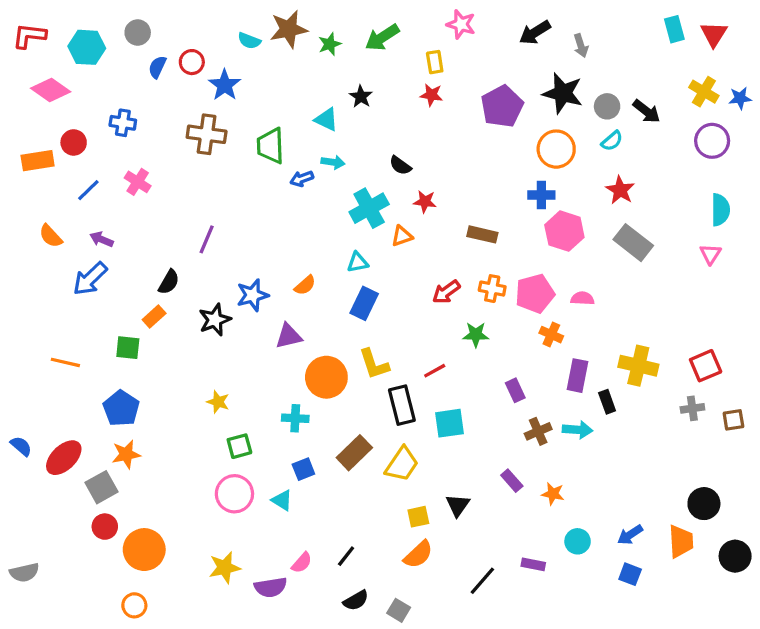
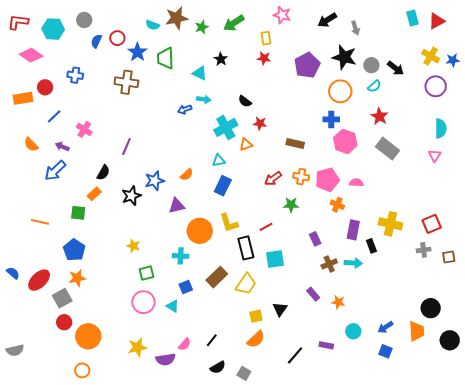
red triangle: (714, 34) -> (437, 21), turned 30
green trapezoid: (271, 146) -> (166, 58), moved
pink cross: (138, 182) -> (84, 129), moved

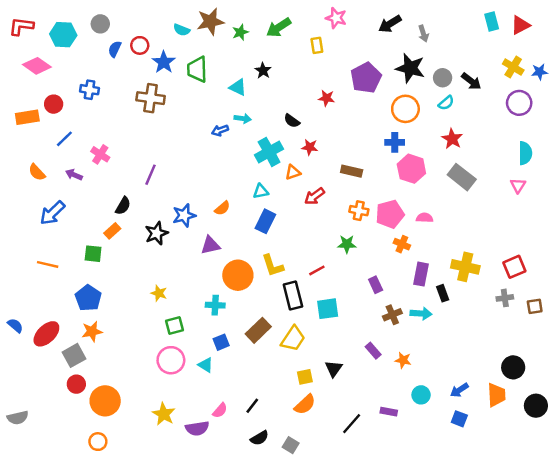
red star: (264, 58) -> (326, 98), moved
blue arrow: (55, 171) -> (52, 213), moved
red arrow: (273, 179) -> (315, 196), moved
yellow star: (137, 347) -> (164, 414), turned -30

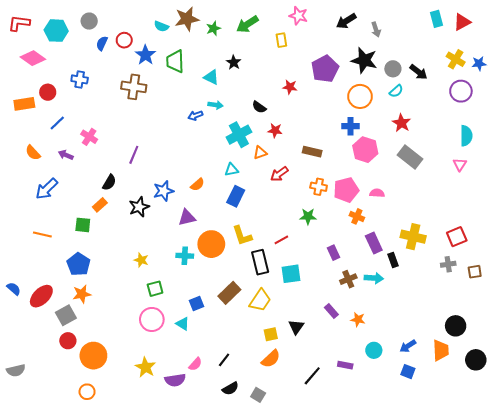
purple rectangle: (421, 274) -> (374, 243), turned -36
cyan cross: (215, 305) -> (185, 256), moved

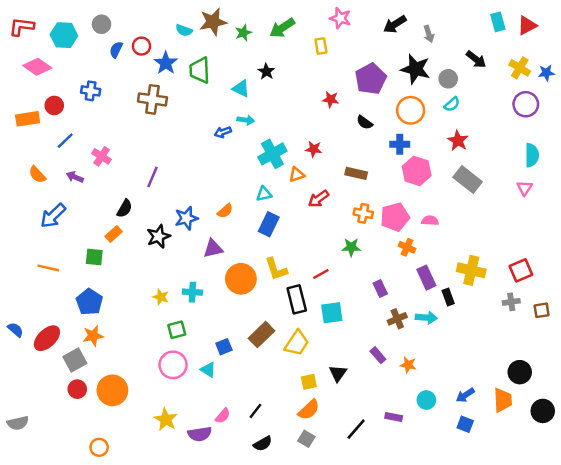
black arrow: (418, 72) -> (476, 59), moved
black semicircle: (259, 107) -> (365, 122), moved
cyan cross: (185, 256) -> (192, 292), moved
orange circle: (93, 356) -> (112, 390), moved
gray square: (258, 395) -> (306, 439), moved

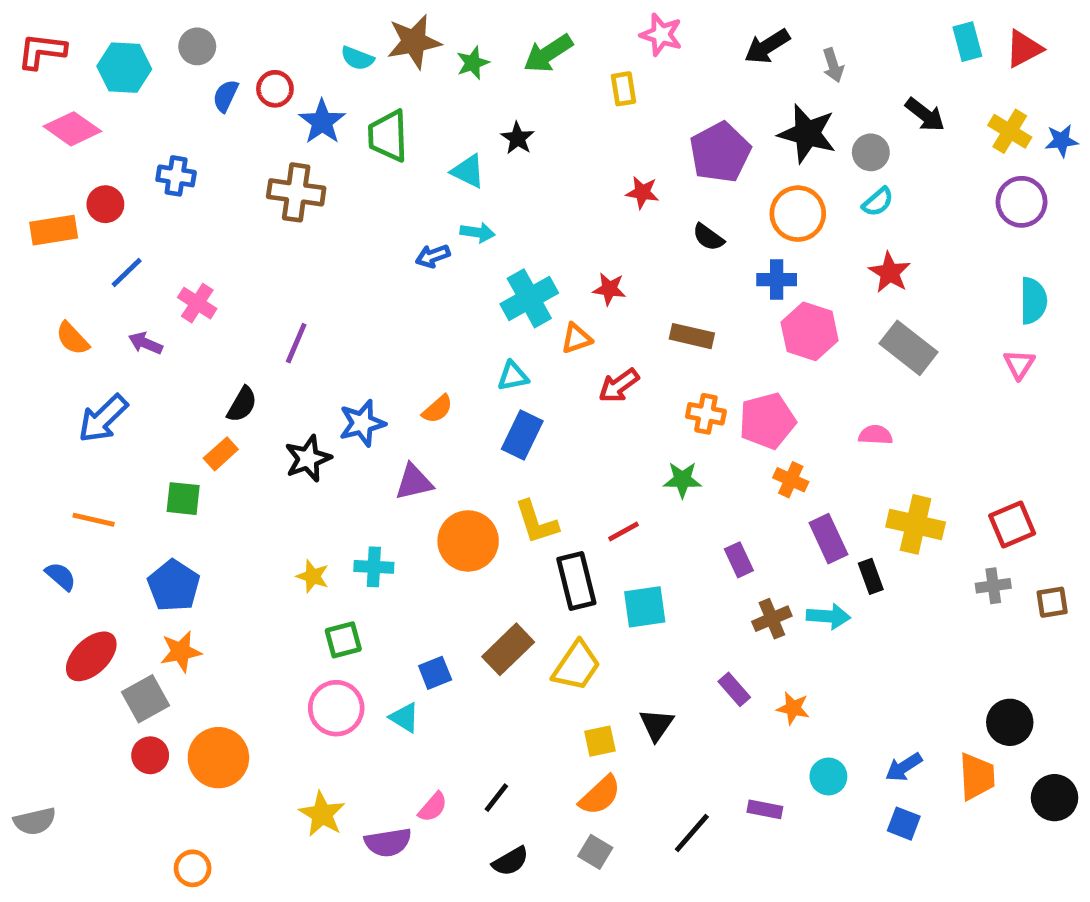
pink semicircle: (430, 221) -> (876, 435), moved
blue semicircle: (15, 330) -> (61, 576), moved

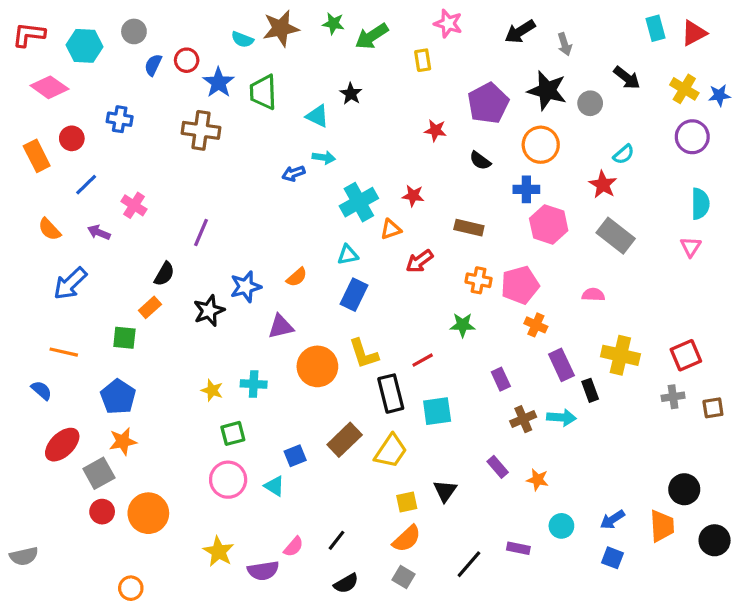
green star: (473, 63) -> (333, 24), moved, turned 30
cyan semicircle: (878, 202) -> (624, 154), moved
orange rectangle: (54, 230) -> (37, 156), turned 72

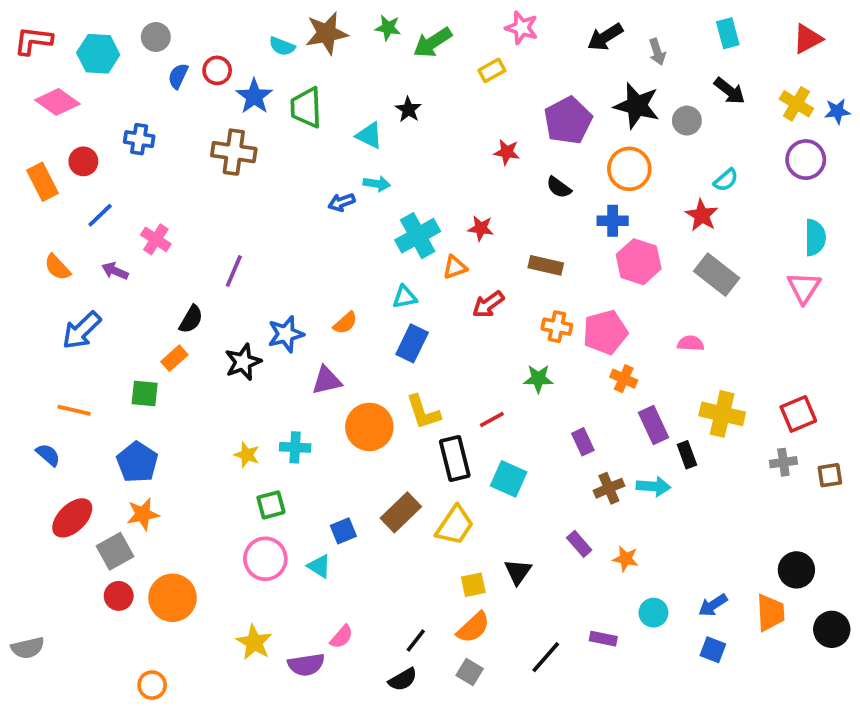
cyan rectangle: (656, 28) -> (728, 33), moved
yellow rectangle: (423, 60) -> (492, 70), turned 70
pink triangle: (691, 247) -> (804, 288), size x1.4
cyan square: (437, 411) -> (509, 479), turned 32
black line: (337, 540) -> (416, 640), moved

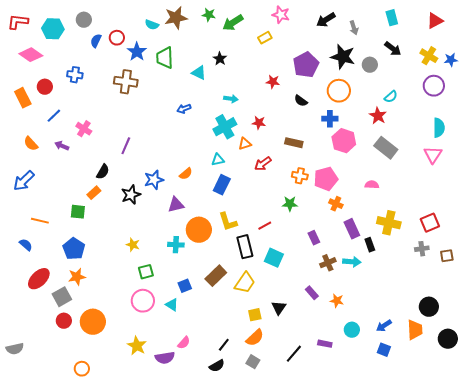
cyan arrow: (377, 184) -> (231, 99), moved
blue arrow: (82, 330) -> (24, 181), moved
cyan cross: (295, 447) -> (176, 245), moved

